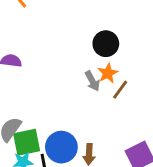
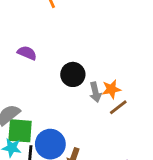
black circle: (106, 44) -> (73, 74), moved

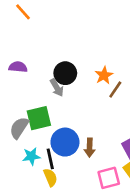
gray arrow: (95, 92) -> (57, 88), moved
green square: (20, 131) -> (39, 118), moved

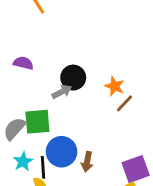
orange star: (104, 75) -> (115, 86), turned -30
gray arrow: (57, 88) -> (62, 92), turned -96
cyan star: (31, 156) -> (23, 162), turned -30

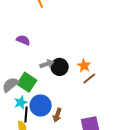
black circle: (73, 78) -> (60, 67), moved
green square: (37, 122) -> (27, 82), turned 30
cyan star: (23, 162) -> (21, 102), moved

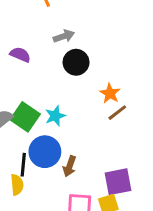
gray arrow: (47, 64) -> (64, 36), moved
black circle: (60, 67) -> (76, 62), moved
cyan star: (21, 102) -> (55, 116), moved

